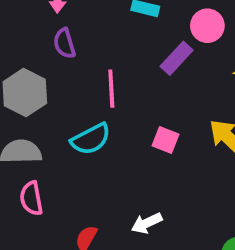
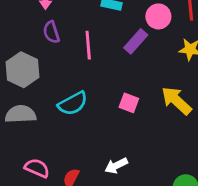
pink line: (111, 89) -> (88, 45), moved
pink semicircle: (31, 198) -> (37, 168), moved, turned 125

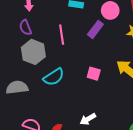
purple semicircle: (51, 32) -> (25, 28), moved
gray hexagon: (22, 70) -> (33, 52), moved

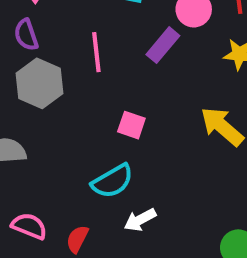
pink square: (94, 74) -> (131, 125), moved
cyan semicircle: (54, 77) -> (112, 181), moved

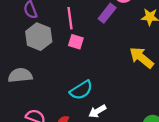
pink square: (131, 125) -> (76, 42), moved

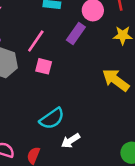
pink line: (70, 18) -> (36, 41), turned 45

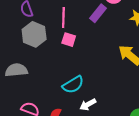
pink line: (36, 41) -> (63, 18), turned -36

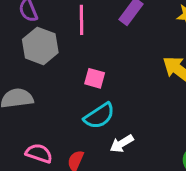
pink square: (69, 40) -> (95, 78), moved

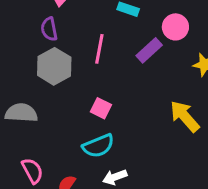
pink semicircle: (39, 153) -> (32, 171), turned 32

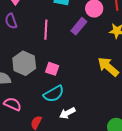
gray hexagon: (54, 66) -> (24, 63), moved
pink semicircle: (32, 171) -> (12, 104), moved, turned -30

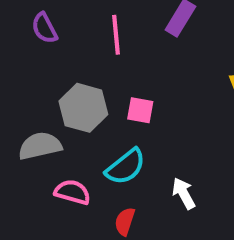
cyan semicircle: (54, 94) -> (126, 167), moved
white arrow: (67, 113) -> (184, 193), turned 98

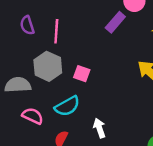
purple semicircle: (44, 28) -> (27, 25), moved
pink line: (116, 35) -> (56, 31), moved

